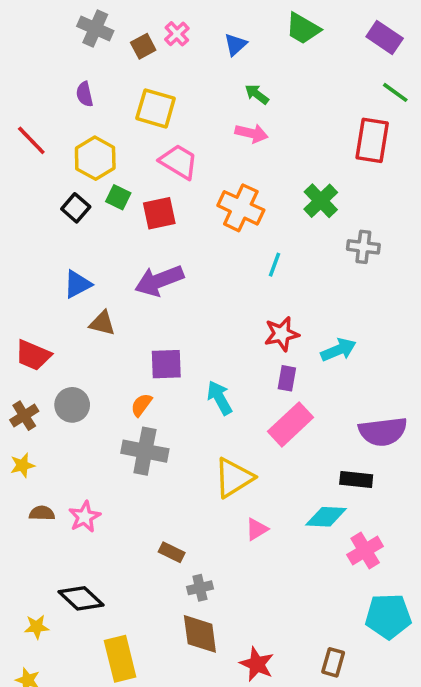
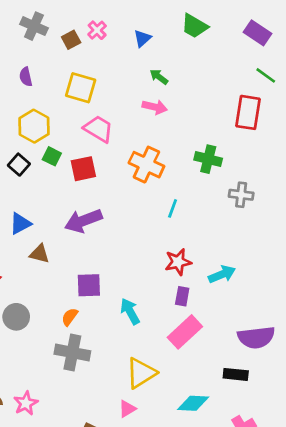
green cross: (321, 201) -> (208, 159), turned -32
cyan diamond: (326, 517) -> (193, 403), moved
pink triangle: (257, 529) -> (127, 409), moved

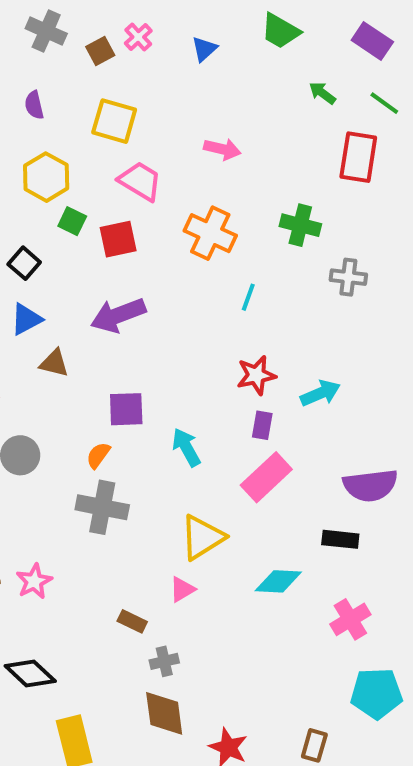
green arrow: (159, 77) -> (322, 93), moved
black square: (19, 165) -> (24, 263), moved

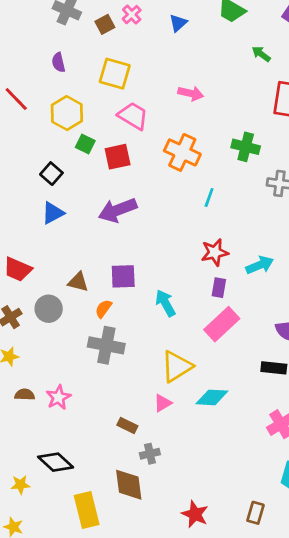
brown triangle: (54, 363) -> (78, 282), moved
cyan diamond: (278, 581) -> (212, 397), moved
brown diamond: (164, 713) -> (129, 485), moved

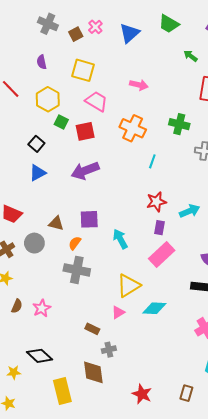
blue triangle: (178, 23) -> (130, 33), size x1.5
brown semicircle: (25, 395) -> (17, 306), turned 112

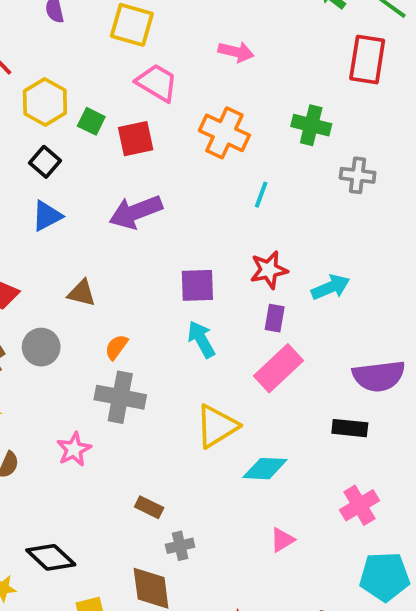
yellow hexagon: (48, 99) -> (45, 102), moved
purple square: (89, 219) -> (197, 285), moved
brown triangle: (56, 223) -> (82, 293), moved
pink star: (42, 308) -> (74, 449), moved
pink triangle: (118, 312) -> (282, 540), moved

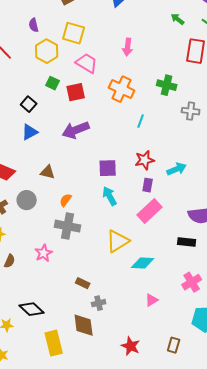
pink arrow: (236, 52) -> (128, 47), turned 84
yellow hexagon: (45, 102) -> (47, 51), moved

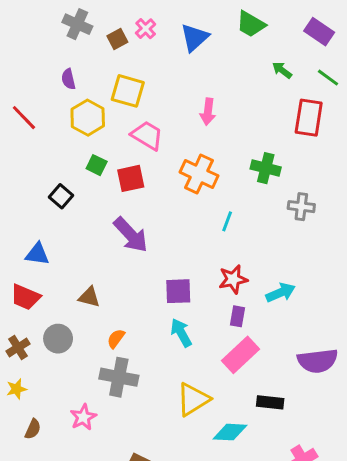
purple arrow: (76, 130) -> (131, 235), turned -112
blue triangle: (30, 132) -> (37, 254), moved, turned 36
black rectangle: (187, 242) -> (270, 402), moved

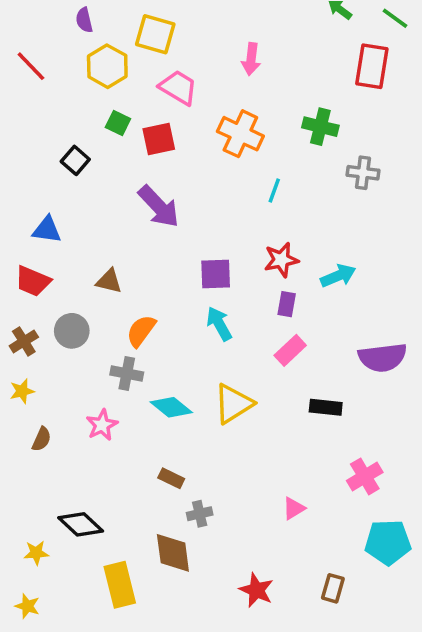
orange semicircle: (116, 339) -> (141, 331), size x1.4
pink rectangle: (240, 355) -> (290, 350), size x0.7
gray cross: (119, 377) -> (127, 373), moved, size x0.7
cyan diamond: (230, 432) -> (171, 407), moved, turned 36

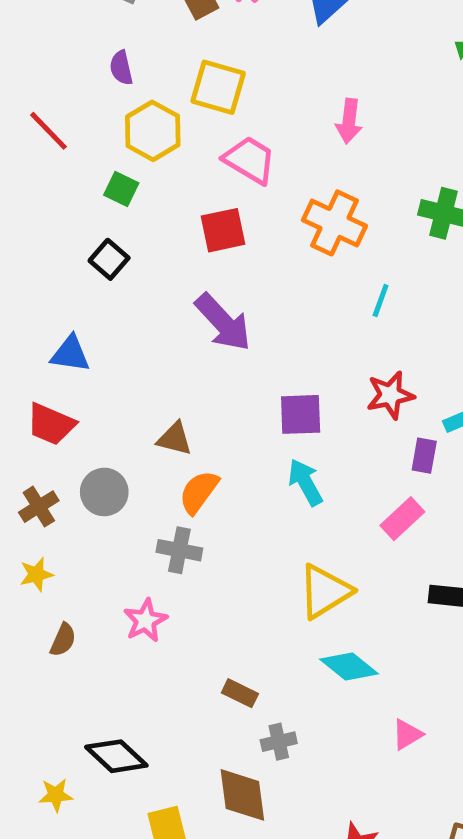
green square: (118, 123) -> (121, 189), moved
brown triangle: (109, 281) -> (175, 439), moved
purple rectangle: (287, 304) -> (424, 456), moved
cyan diamond: (171, 407) -> (349, 667), moved

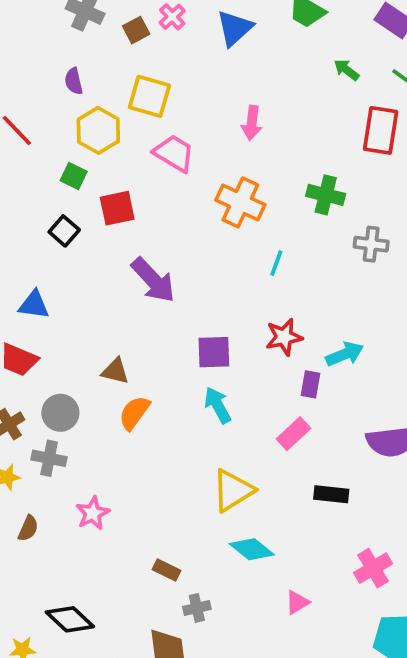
red square: (223, 230) -> (117, 208), moved
gray cross: (179, 550) -> (49, 458), moved

